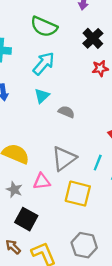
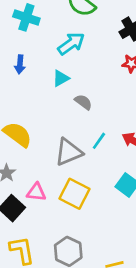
cyan line: (98, 163) -> (99, 141), moved
pink triangle: (42, 181) -> (36, 192), moved

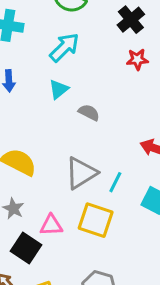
cyan line: (99, 141) -> (115, 182), moved

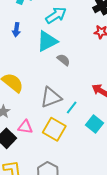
cyan triangle: (59, 89) -> (47, 41), size x1.6

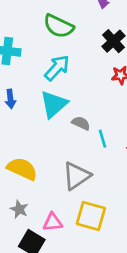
cyan line: (72, 108) -> (102, 139), moved, turned -40

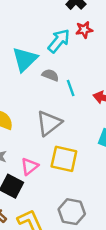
cyan arrow: (57, 68) -> (59, 41), moved
pink triangle: (53, 222) -> (30, 166), turned -30

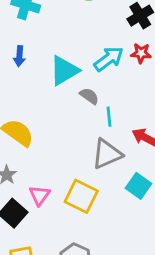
gray triangle: (49, 123) -> (107, 154), moved
pink triangle: (30, 166) -> (39, 195), turned -30

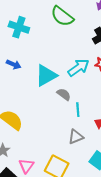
blue arrow: (19, 56) -> (14, 64), turned -72
gray triangle: (107, 154) -> (76, 137), size x0.7

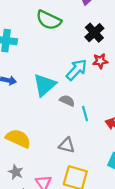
gray triangle: (76, 137) -> (67, 145), moved, turned 49

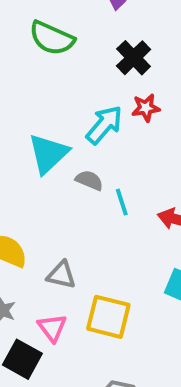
gray triangle: (67, 145) -> (61, 275), moved

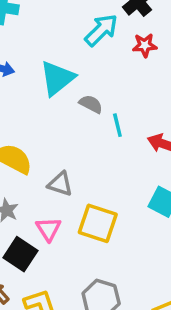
cyan arrow: (104, 125) -> (101, 30), moved

